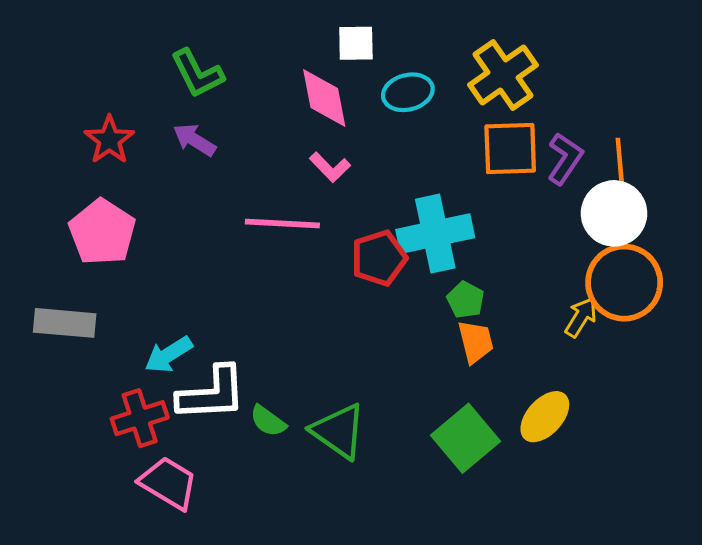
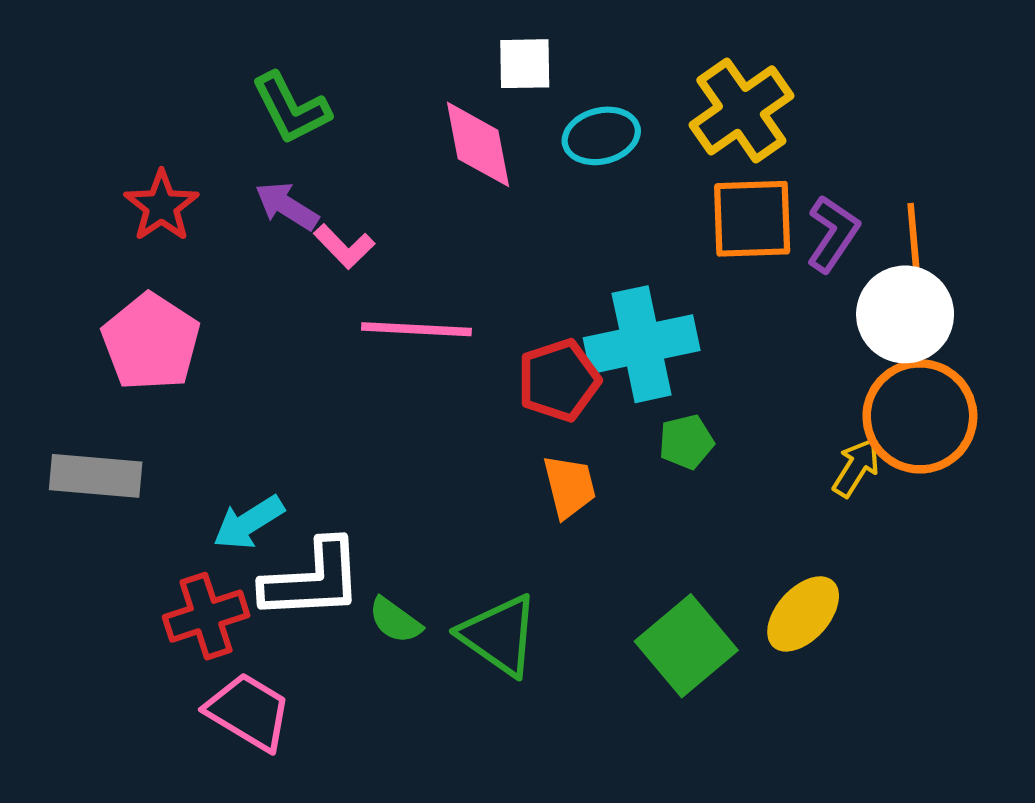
pink L-shape: (330, 167) -> (344, 246), moved
green pentagon: (466, 300) -> (686, 442), turned 30
orange trapezoid: (476, 342) -> (569, 486), moved

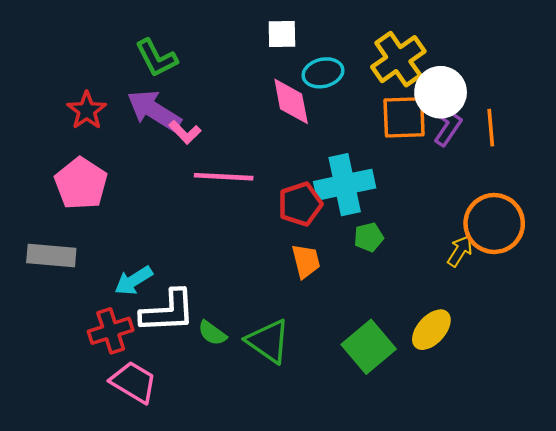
pink diamond: (478, 144) -> (291, 101), moved
purple arrow: (287, 206) -> (154, 111), size x1.6
white circle: (905, 314) -> (441, 92), moved

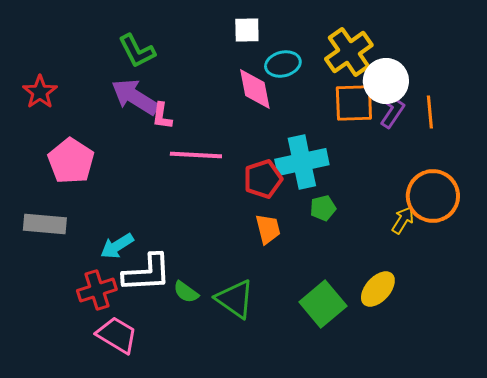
red star: (87, 111) -> (40, 92), moved
pink L-shape: (185, 132) -> (162, 116), turned 52

